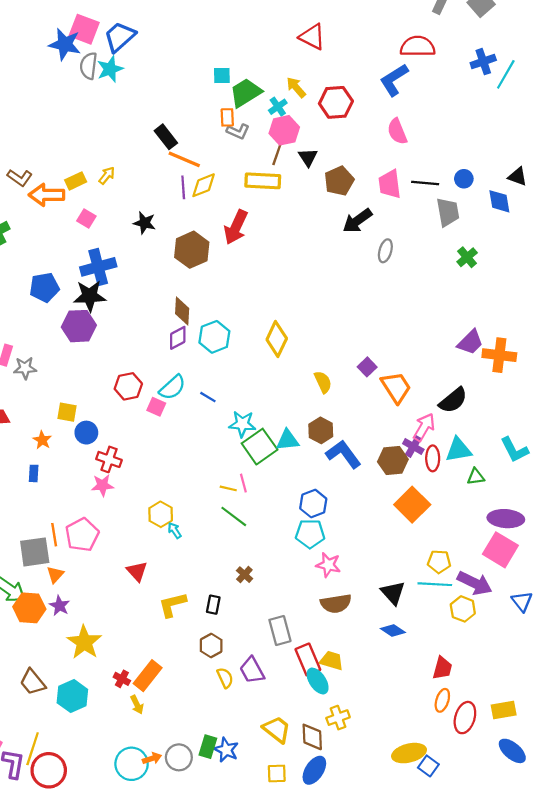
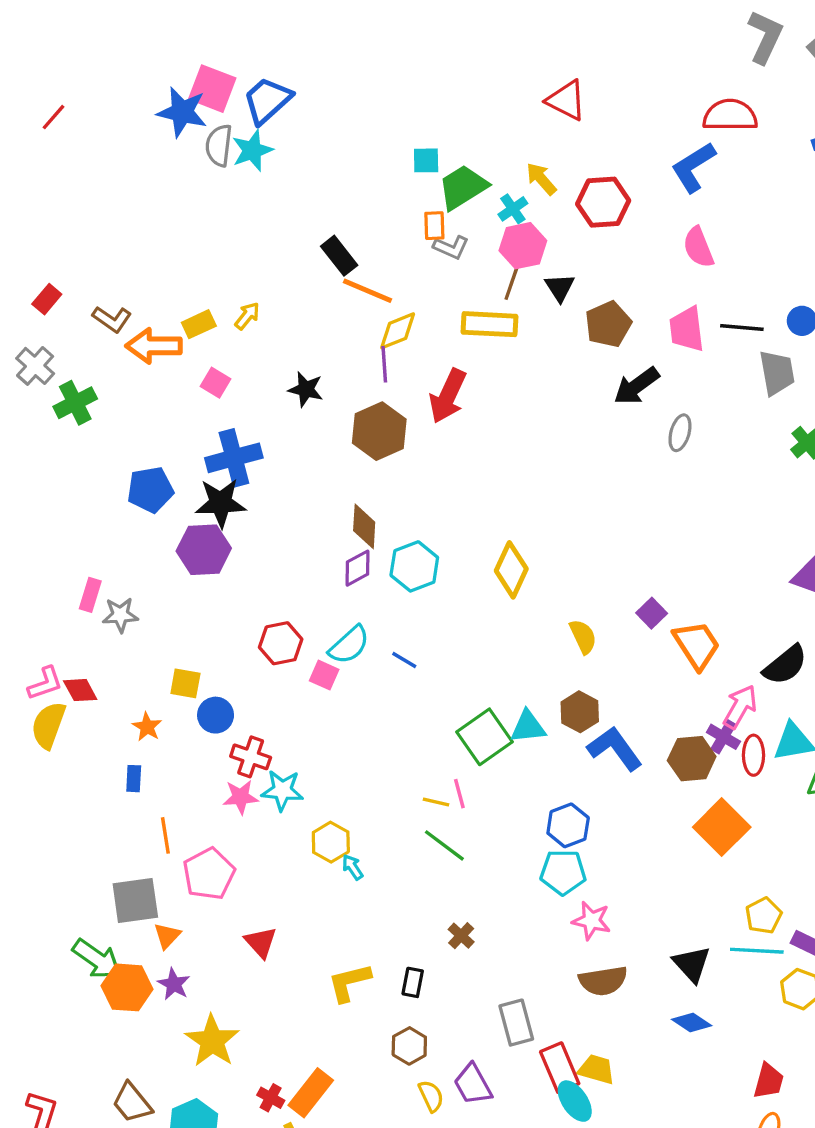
purple line: (183, 187) -> (384, 364), moved
cyan star: (242, 424) -> (282, 790), moved
orange line: (54, 535) -> (165, 835), moved
yellow pentagon: (439, 562) -> (764, 916), turned -30
red triangle: (137, 571) -> (261, 942), moved

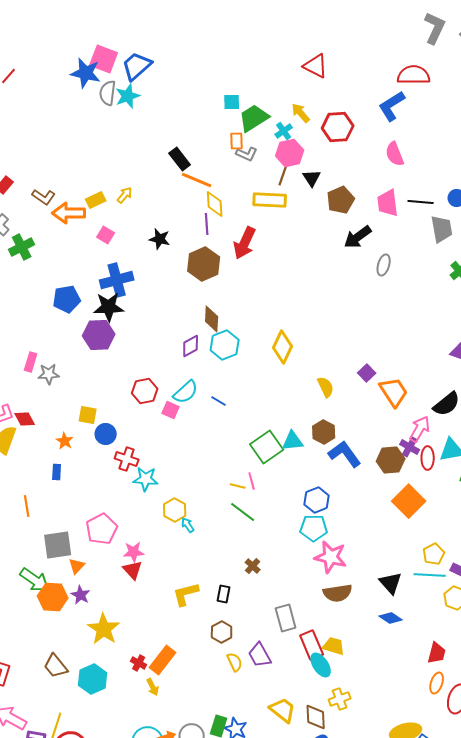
yellow diamond: (398, 331) -> (215, 204), turned -72
brown diamond: (364, 526) -> (212, 319), moved
pink star: (241, 797) -> (134, 552), moved
orange line: (165, 835) -> (27, 506), moved
pink star: (591, 921) -> (331, 557), size x1.4

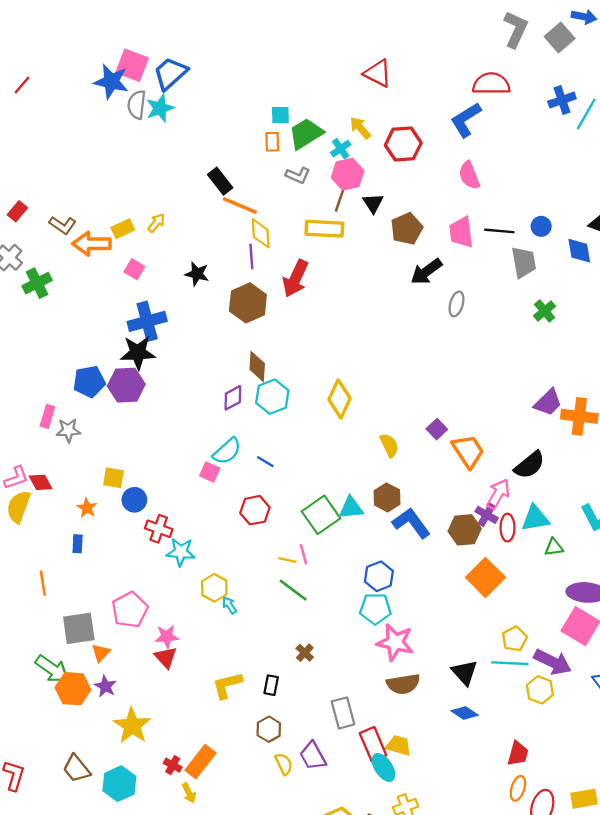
orange rectangle: (237, 141) -> (272, 142), moved
blue pentagon: (67, 299) -> (89, 382), moved
red hexagon: (145, 391) -> (255, 510), moved

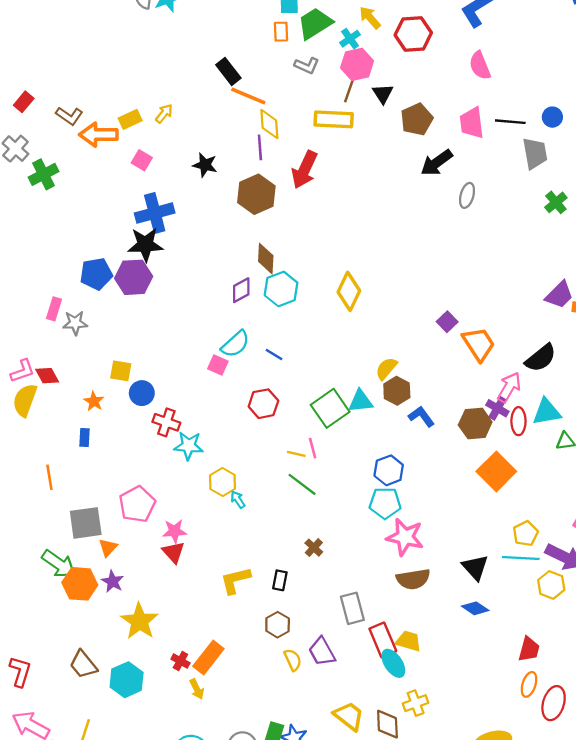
yellow semicircle: (389, 445) -> (386, 369), moved, turned -115
blue L-shape: (411, 523) -> (421, 416), size x0.7

